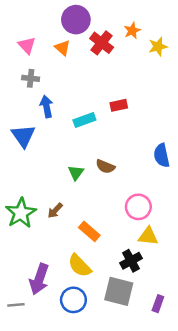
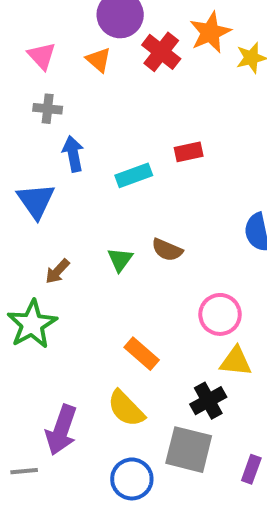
orange star: (132, 31) -> (210, 32), size x1.5
brown arrow: (55, 211) -> (57, 271), moved
blue circle: (73, 300) -> (132, 479), moved

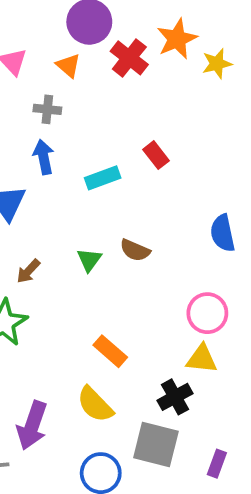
gray cross: (48, 109) -> (47, 109), moved
red rectangle: (189, 152) -> (156, 155), turned 64
pink circle: (220, 314) -> (207, 313), moved

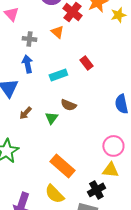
orange triangle: (68, 66) -> (57, 32), moved
brown semicircle: (135, 250) -> (68, 105), moved
brown arrow: (28, 271) -> (25, 113), moved
orange rectangle: (110, 351) -> (62, 166), size x1.4

